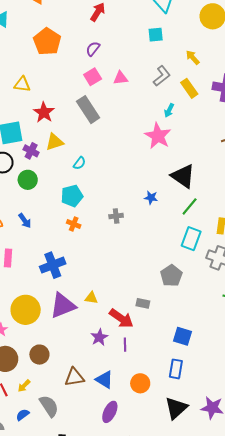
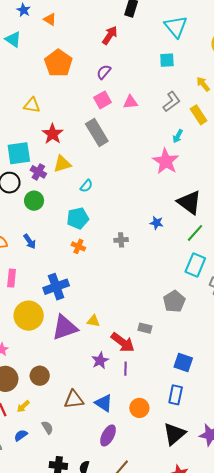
yellow circle: (26, 310) -> (29, 316), moved
gray semicircle: (49, 406) -> (47, 427), size x0.6

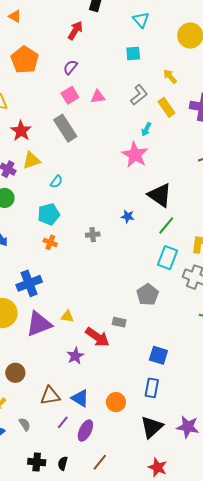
cyan triangle: (176, 27) -> (141, 20), size x0.7
purple line: (126, 369) -> (63, 422), moved, turned 40

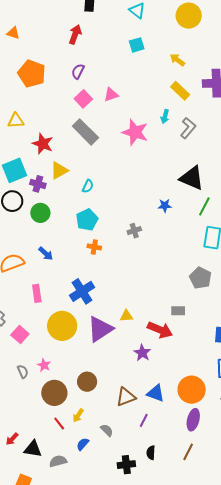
gray L-shape: (139, 95) -> (188, 128), moved
pink star: (135, 155) -> (135, 132), moved
orange circle: (116, 402) -> (192, 390), size x1.4
purple ellipse: (85, 431) -> (193, 420), moved
black semicircle: (63, 463) -> (151, 453), moved

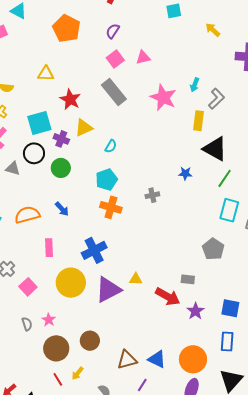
yellow rectangle: (180, 91) -> (199, 121), moved, turned 48
orange cross: (94, 247) -> (111, 207), size x1.5
purple star: (142, 353) -> (195, 311), moved

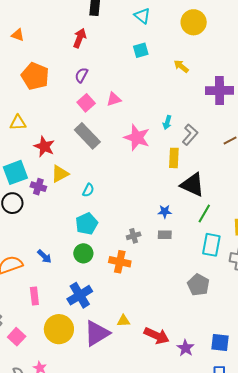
green circle: (61, 168) -> (83, 253), moved
orange cross: (111, 207) -> (120, 262), moved
gray rectangle: (188, 279) -> (165, 235), moved

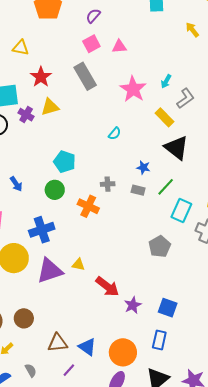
yellow rectangle: (174, 158) -> (164, 117), turned -60
cyan semicircle: (88, 190) -> (115, 133), moved
green line: (204, 213) -> (166, 187), moved
cyan pentagon: (87, 224) -> (65, 162), turned 30

